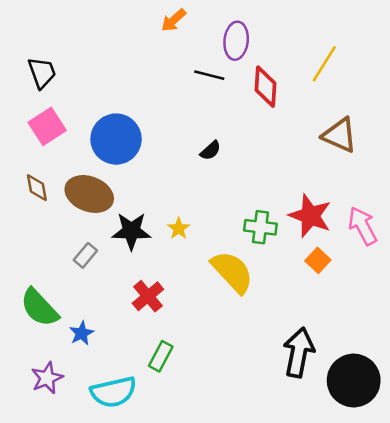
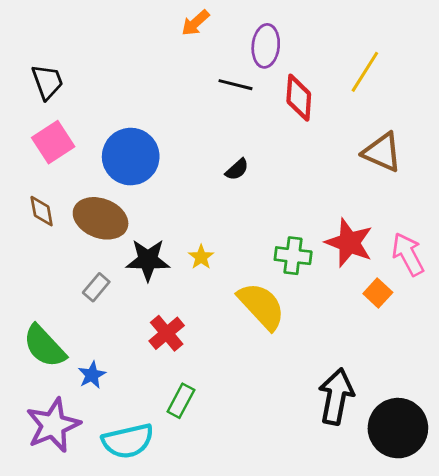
orange square: (318, 260) -> (378, 293), moved
purple star: (47, 378) -> (53, 425), size x1.5

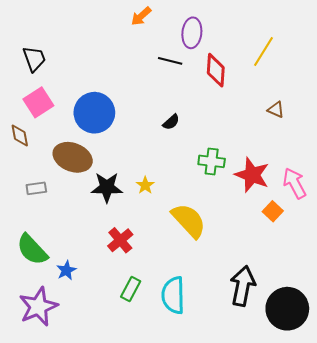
brown triangle: (382, 152) -> (276, 110), size x0.6
brown diamond: (42, 211) -> (20, 135), moved
green cross: (293, 256) -> (212, 161), moved
gray rectangle: (96, 287) -> (36, 188), moved, turned 42
cyan semicircle: (128, 441) -> (173, 295), moved, turned 102

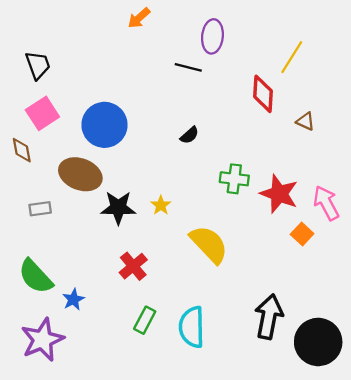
orange arrow: (141, 16) -> (139, 18), moved
red diamond: (216, 70) -> (263, 94), moved

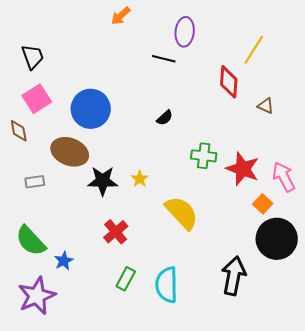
black circle: (318, 342) -> (277, 239), moved

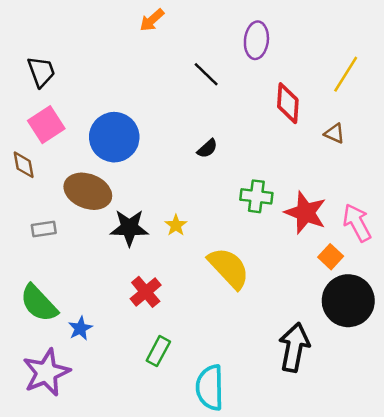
purple ellipse: (185, 32) -> (256, 40), moved
yellow line: (254, 50) -> (346, 74), moved
black line: (164, 59) -> (206, 74), turned 30
cyan semicircle: (167, 285) -> (210, 388), moved

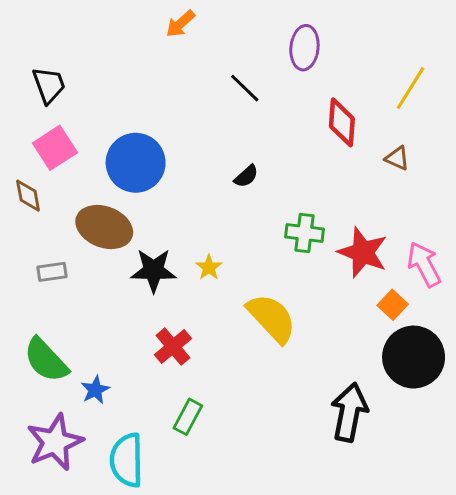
cyan semicircle: (210, 388) -> (127, 460), moved

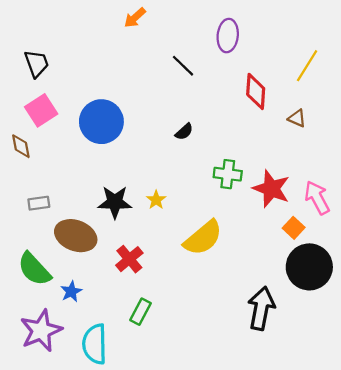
brown ellipse: (104, 227) -> (76, 236), moved
yellow semicircle: (272, 318) -> (203, 238), turned 93

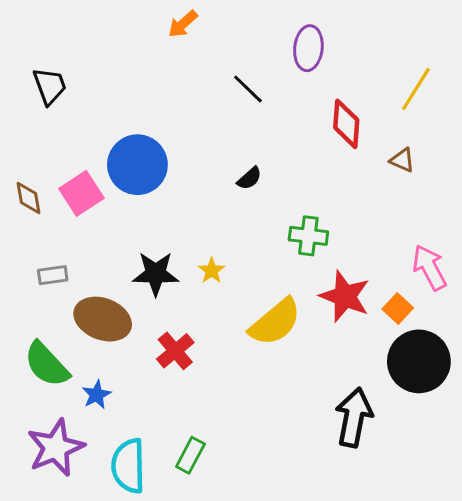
pink square: (41, 110) -> (81, 193), moved
red star: (271, 189) -> (345, 296), moved
green rectangle: (141, 312) -> (190, 455), moved

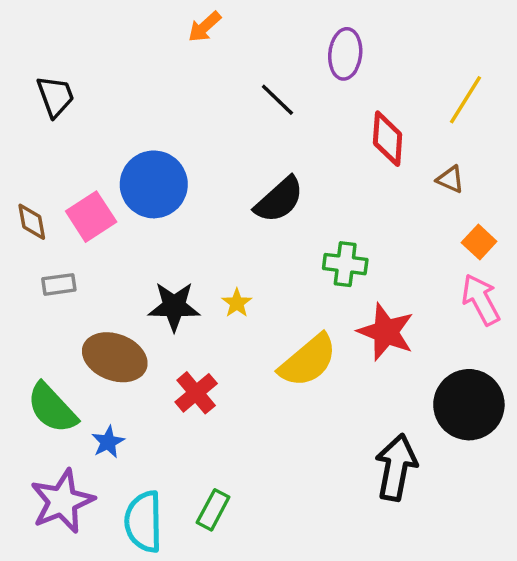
black semicircle: (249, 178) -> (279, 200), size x1.8
gray rectangle: (53, 275) -> (59, 284), moved
orange square: (398, 308) -> (479, 242), moved

